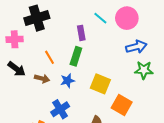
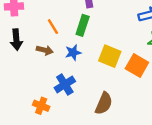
black arrow: (17, 69) -> (16, 40), turned 48
orange square: (122, 105) -> (137, 66), moved

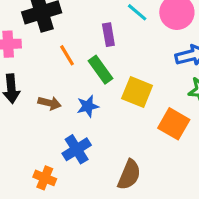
green rectangle: (83, 25) -> (100, 70), turned -54
orange line: (53, 27) -> (67, 55), moved
yellow square: (110, 56) -> (137, 92), moved

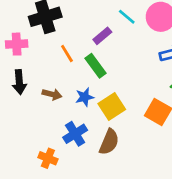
purple rectangle: (108, 35) -> (102, 36), turned 60
yellow square: (137, 92) -> (112, 107), moved, turned 35
brown semicircle: (129, 175) -> (109, 142), moved

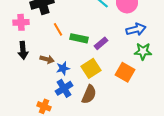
purple rectangle: (102, 36) -> (101, 43), moved
green rectangle: (95, 66) -> (79, 38), turned -42
blue star: (85, 97) -> (63, 68), moved

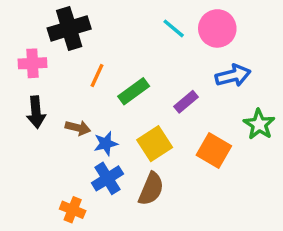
orange line: (58, 29) -> (97, 76), turned 56
green rectangle: (79, 38) -> (134, 91), turned -48
purple rectangle: (101, 43) -> (186, 102), moved
green star: (143, 51) -> (259, 124), moved, turned 30

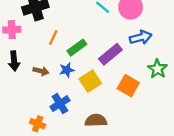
purple rectangle: (186, 102) -> (110, 54), size x1.5
blue star: (106, 144) -> (67, 70), moved
brown semicircle: (151, 189) -> (96, 120), moved, turned -115

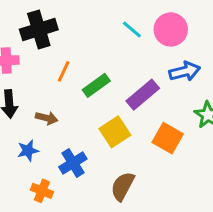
blue star: (67, 70) -> (28, 151), moved
brown semicircle: (96, 120) -> (123, 186), turned -60

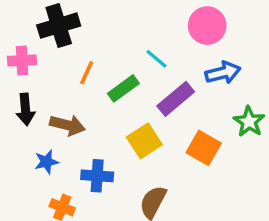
cyan line: (132, 29) -> (156, 59), moved
brown arrow: (47, 118) -> (67, 125), size x1.4
blue cross: (73, 163) -> (97, 176), turned 36

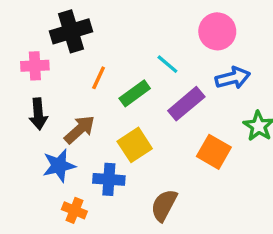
brown arrow: (67, 125) -> (80, 129), turned -56
yellow square: (144, 141) -> (135, 145), moved
blue star: (46, 162) -> (59, 166), size x1.4

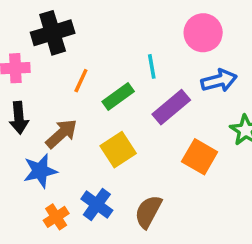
cyan line: (167, 64) -> (152, 66), turned 40
blue cross: (109, 179) -> (97, 205), moved, turned 32
orange cross: (74, 210) -> (56, 217), turned 35

